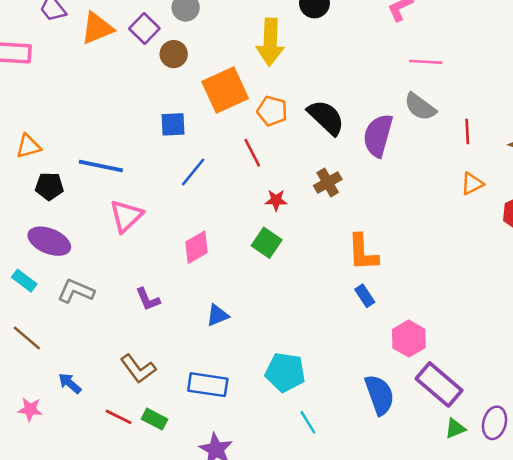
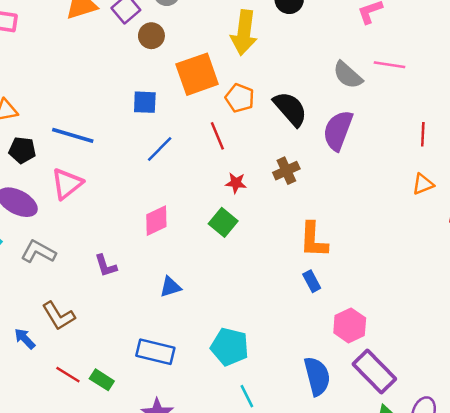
gray semicircle: (420, 107) -> (348, 75), moved
pink triangle: (126, 216) -> (67, 184), moved
brown L-shape: (138, 369) -> (59, 316), moved

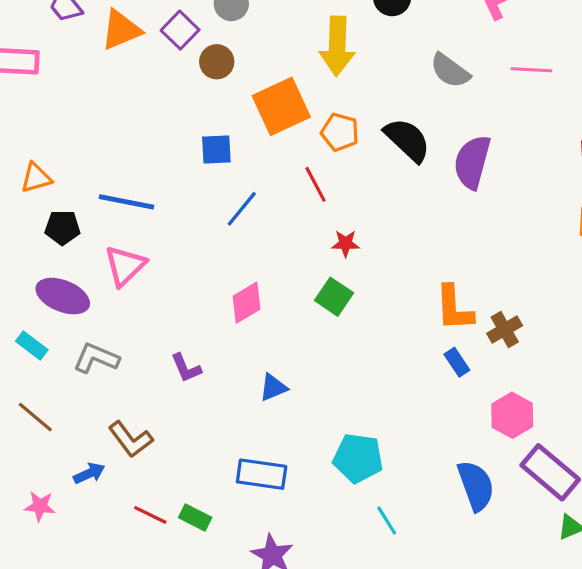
gray semicircle: (348, 75) -> (450, 71), moved
brown cross: (286, 171) -> (505, 329), moved
blue arrow: (25, 339) -> (89, 473), turned 115

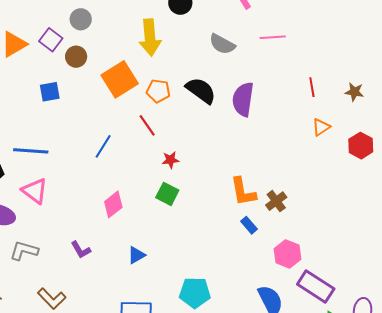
blue square: (216, 149) -> (50, 92), moved
pink triangle: (125, 266) -> (35, 191), turned -32

